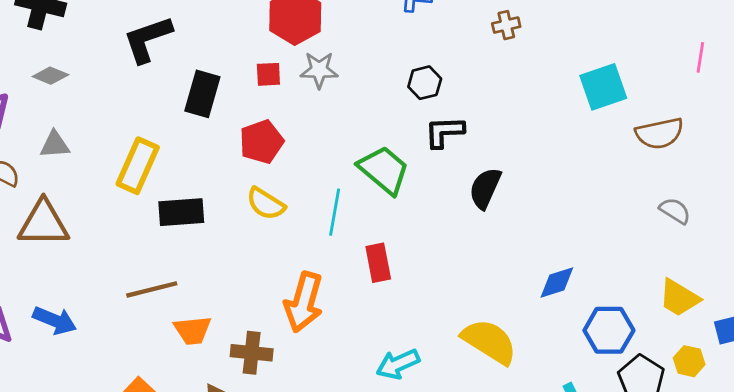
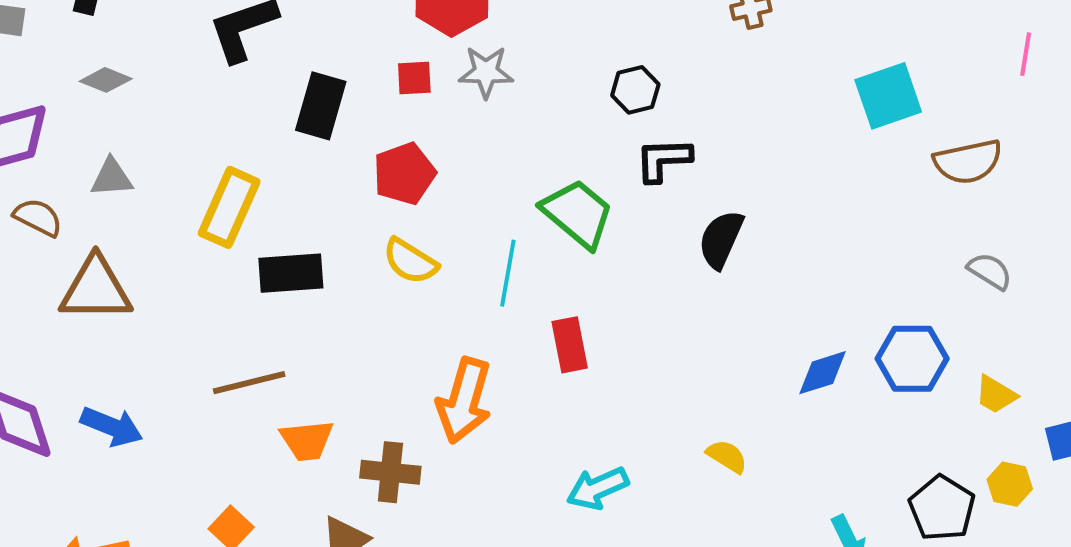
yellow trapezoid: (679, 298) -> (996, 395), size x0.7
blue hexagon: (609, 330) -> (912, 359), moved
yellow semicircle: (489, 342) -> (727, 456), size x0.5

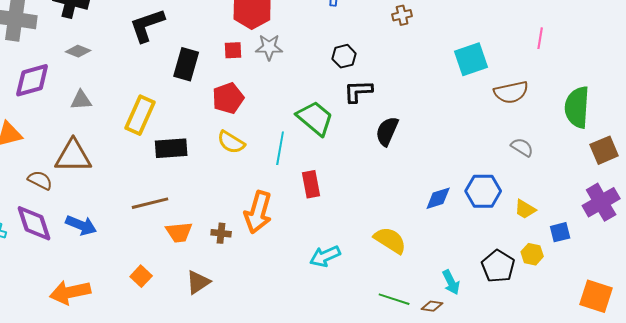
brown semicircle: (38, 217) -> (40, 180), moved
yellow semicircle: (727, 456) -> (390, 240), size x1.6
brown cross: (390, 472) -> (221, 233), moved, size x0.7

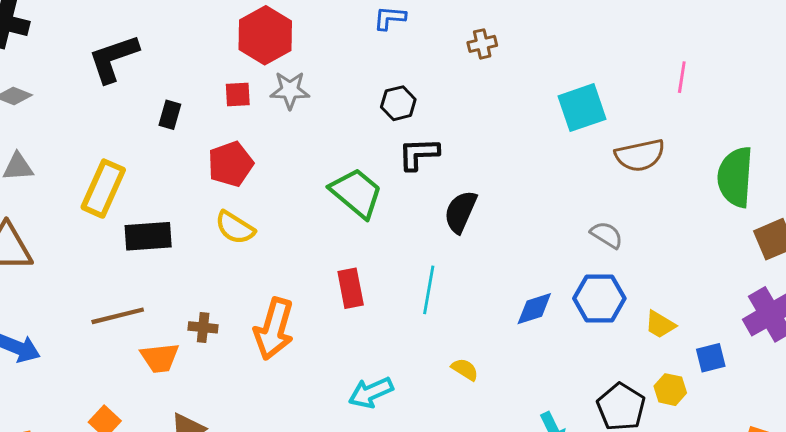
black rectangle: (186, 64) -> (170, 115), size x0.6
gray semicircle: (522, 147) -> (607, 235), moved
cyan line: (280, 148) -> (429, 290), moved
brown cross: (221, 233) -> (203, 327), moved
yellow semicircle: (390, 240) -> (465, 369), size x0.6

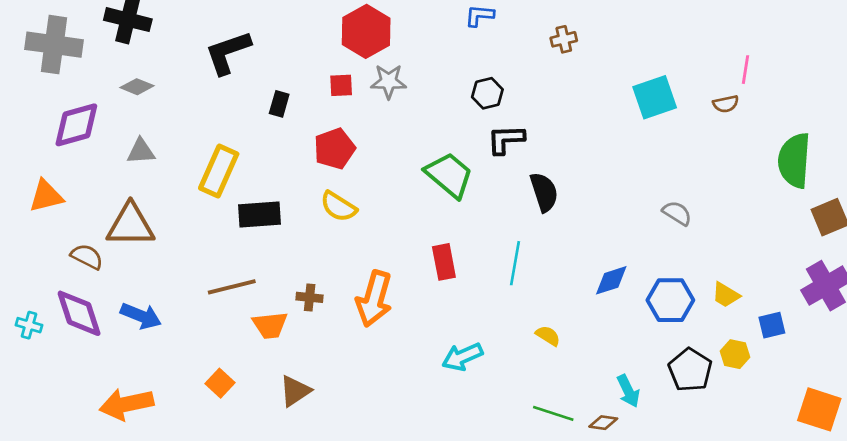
brown semicircle: (640, 155) -> (726, 104), moved, size x0.6
black semicircle: (461, 212) -> (544, 192), turned 138
blue hexagon: (599, 298) -> (670, 300), moved

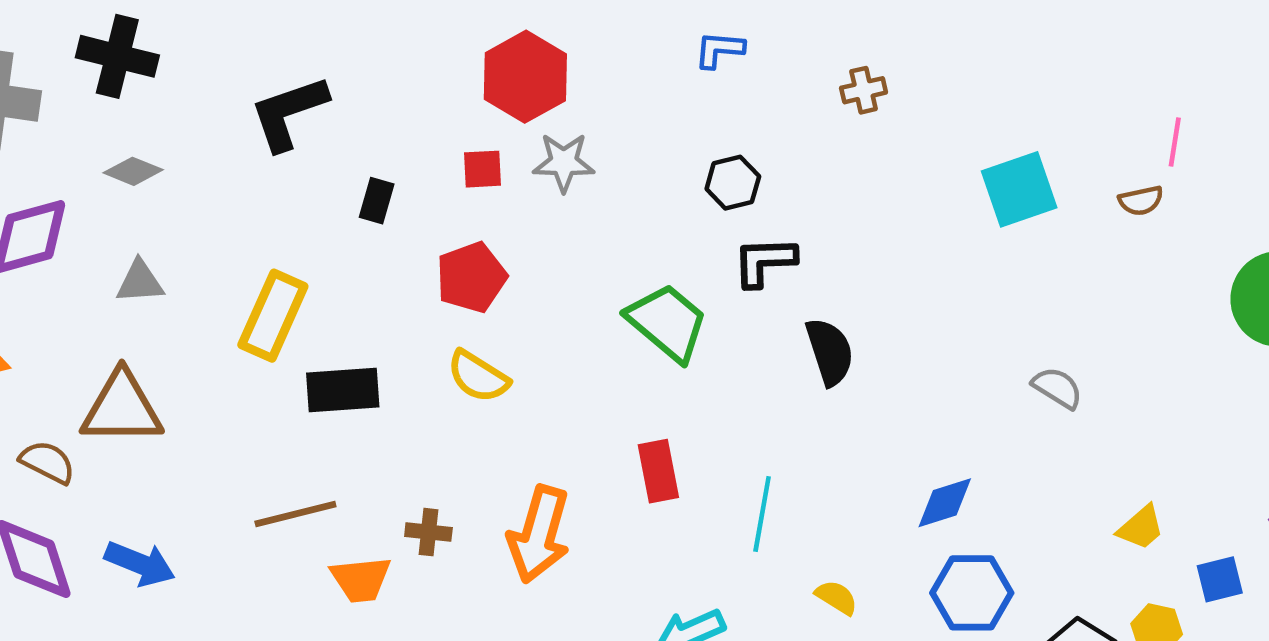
cyan line: (515, 263) -> (762, 514), moved
yellow trapezoid: (726, 295) -> (1141, 528), turned -72
blue hexagon: (670, 300) -> (972, 593), moved

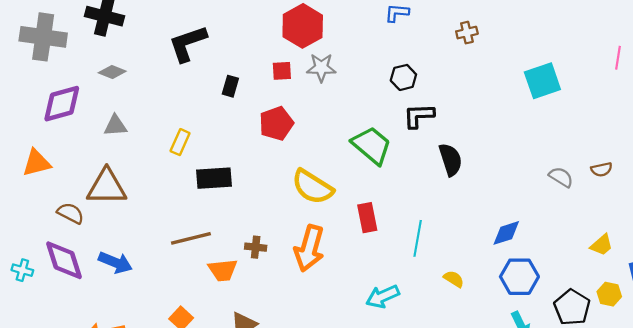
brown semicircle: (1141, 201) -> (602, 169), moved
yellow rectangle: (273, 316) -> (180, 142), size x0.6
yellow semicircle: (478, 376) -> (313, 187), moved, size x1.4

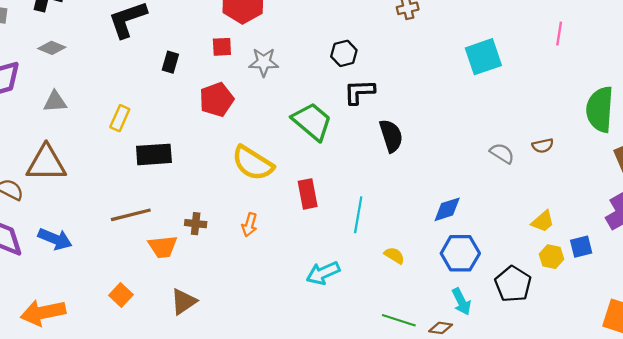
gray star: (321, 68) -> (264, 62), moved
orange arrow: (309, 248) -> (249, 225), size x0.5
yellow hexagon: (609, 294) -> (551, 257), moved

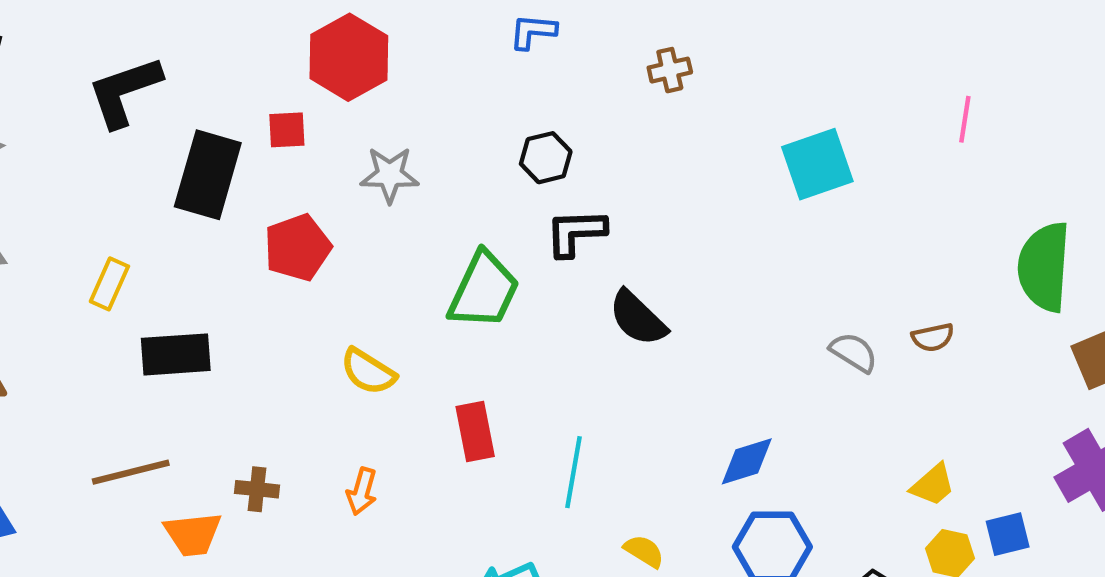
red square: (222, 47) -> (287, 130), moved
black rectangle: (170, 62) -> (208, 175), size x2.0
green trapezoid: (312, 121) -> (484, 290), turned 75
black semicircle: (391, 136) -> (638, 318), turned 152
yellow semicircle: (253, 163) -> (368, 372), size x0.7

